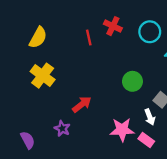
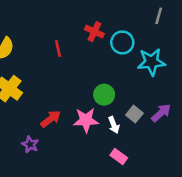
red cross: (113, 26) -> (94, 32), moved
white arrow: (150, 117) -> (114, 125), moved
pink star: (122, 130) -> (86, 120), moved

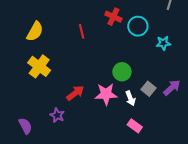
cyan star: (151, 62) -> (163, 43), size x0.6

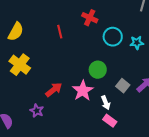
cyan circle: (138, 26) -> (113, 37), moved
pink star: (106, 94) -> (83, 91), turned -30
white arrow: (130, 98) -> (106, 103), moved

